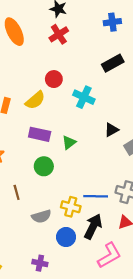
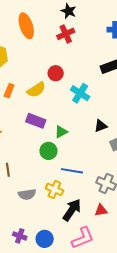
green circle: (44, 166) -> (48, 151), moved
blue line: (96, 196) -> (72, 171), moved
blue circle: (66, 237) -> (45, 239), moved

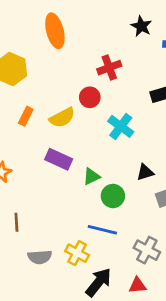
black star: (69, 11) -> (141, 26), moved
red cross: (66, 34) -> (109, 68), moved
green circle: (48, 151) -> (113, 196), moved

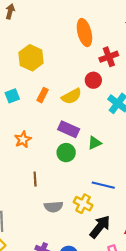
orange ellipse: (55, 31) -> (84, 33), moved
green circle: (113, 196) -> (66, 153), moved

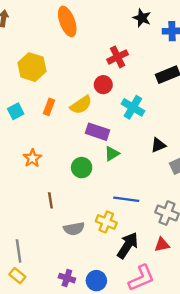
orange ellipse: (84, 33) -> (67, 21), moved
purple rectangle: (69, 129) -> (97, 132), moved

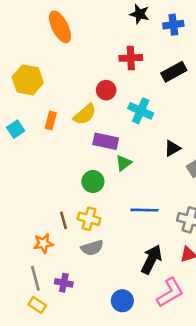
red cross: (118, 57) -> (131, 58), moved, turned 30
orange star: (32, 158) -> (43, 243), moved, turned 30
yellow cross: (106, 222) -> (89, 219), moved
purple cross: (67, 278) -> (64, 283), moved

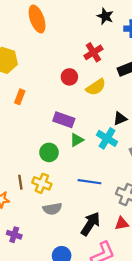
red cross: (131, 58) -> (93, 52), turned -36
cyan cross: (141, 111) -> (107, 138), moved
yellow semicircle: (85, 114) -> (96, 87), moved
black triangle: (172, 148) -> (120, 119), moved
gray semicircle: (92, 248) -> (52, 209), moved

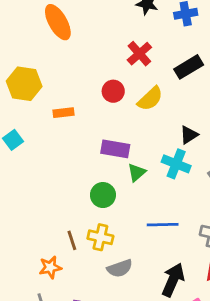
orange rectangle: (20, 97) -> (64, 113), moved, turned 72

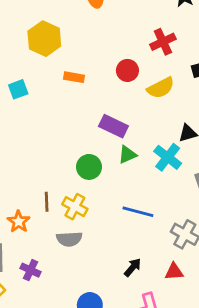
orange star: (50, 267) -> (19, 222), turned 30
gray semicircle: (120, 268) -> (69, 239), moved
black arrow: (173, 280) -> (133, 267), size x0.6

